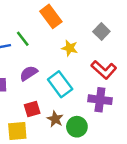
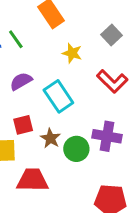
purple cross: (100, 100) -> (107, 136), moved

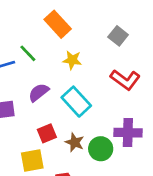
yellow star: (72, 53) -> (72, 60), moved

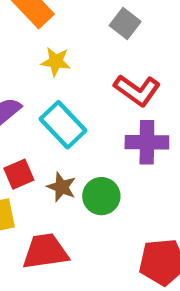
purple cross: (128, 133) -> (147, 142), moved

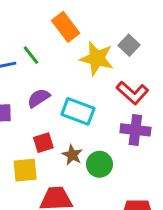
yellow star: (56, 62) -> (97, 58), moved, size x1.6
cyan rectangle: (63, 125) -> (78, 111), turned -32

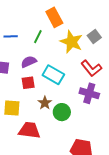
green line: (31, 55) -> (38, 37), moved, turned 56
red square: (43, 143) -> (28, 83), moved

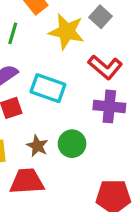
brown star: (45, 103) -> (37, 146), moved

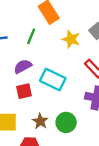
yellow star: (67, 32) -> (71, 39), size x0.7

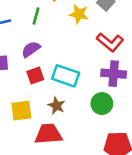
cyan rectangle: (53, 80) -> (66, 76), moved
green circle: (66, 122) -> (102, 104), moved

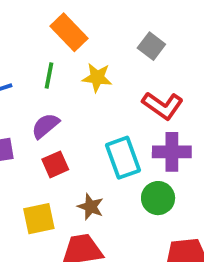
yellow star: (79, 14) -> (97, 78), moved
cyan rectangle: (66, 76) -> (123, 158), moved, turned 56

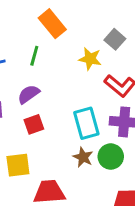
yellow star: (97, 78) -> (90, 59), moved
brown star: (91, 207) -> (83, 157), moved

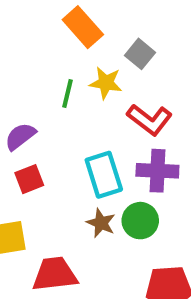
orange rectangle: (52, 24) -> (83, 27), moved
green line: (34, 56) -> (67, 93), moved

